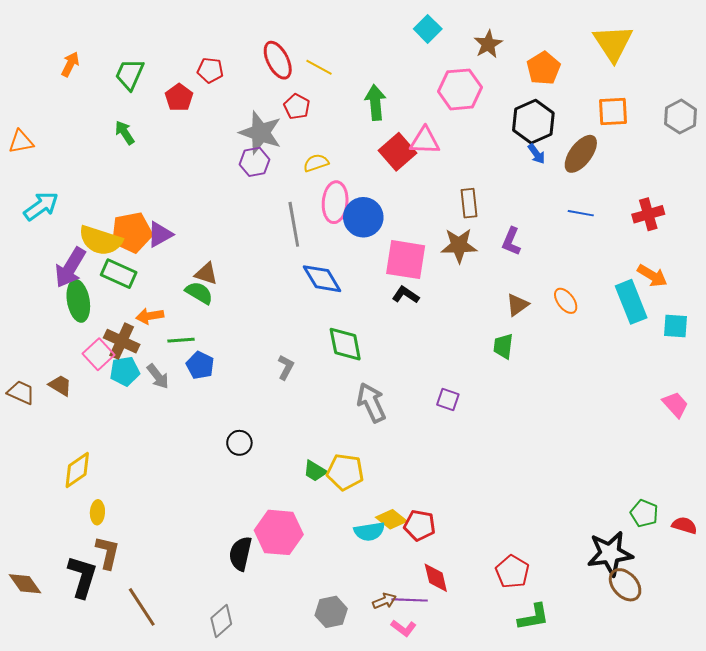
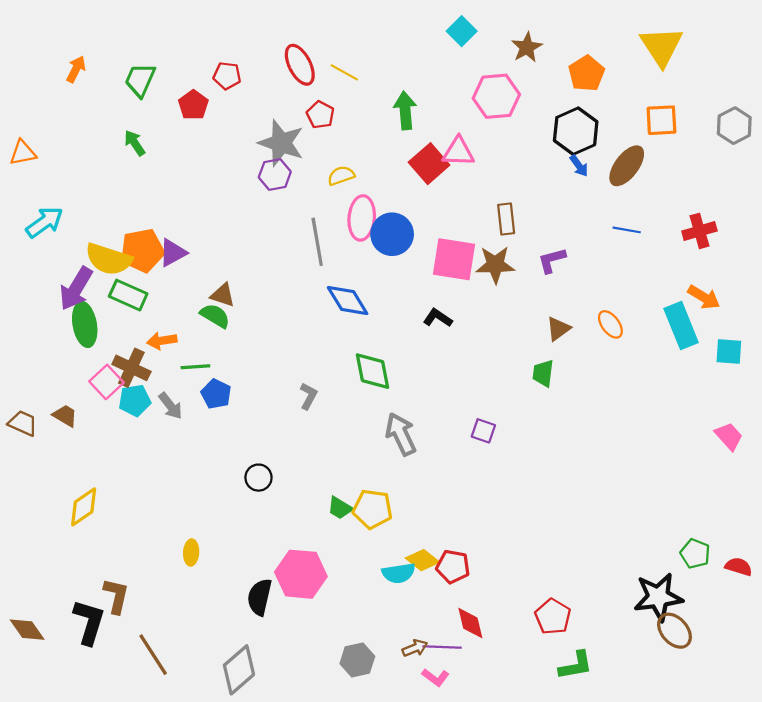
purple L-shape: (511, 241) -> (552, 260), turned 52
pink square: (406, 260) -> (454, 259), moved
yellow ellipse: (97, 512) -> (191, 552), moved
gray diamond: (221, 621) -> (239, 670), size x1.4

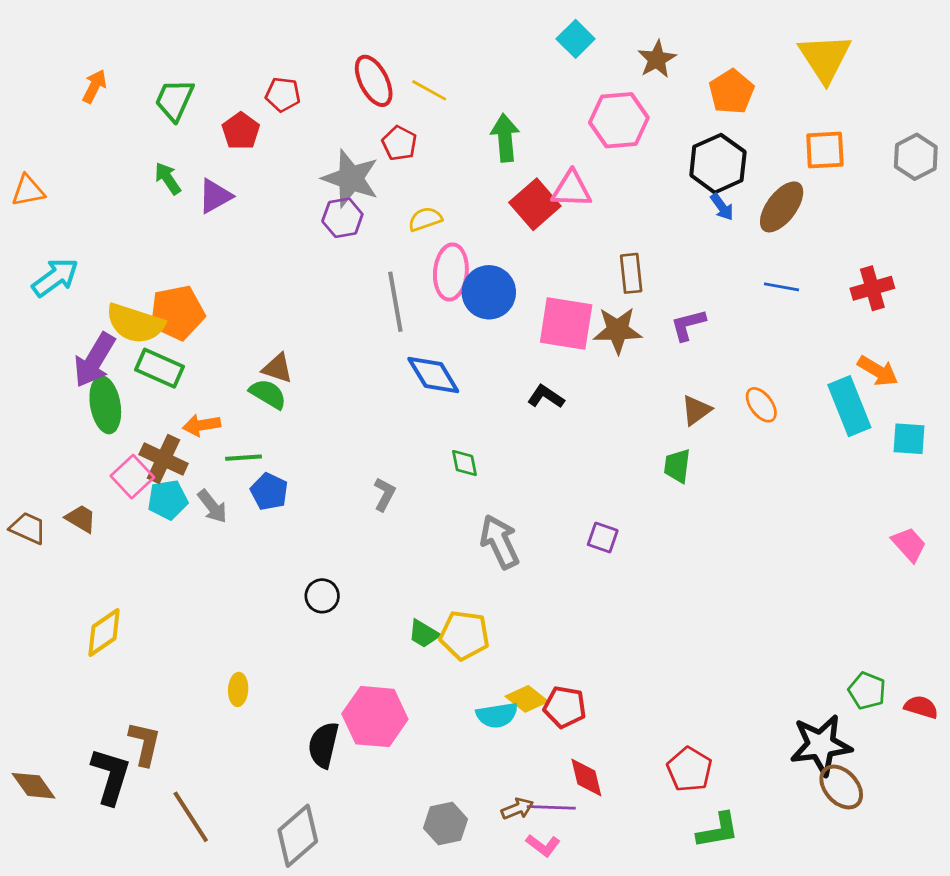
purple triangle: (173, 253) -> (215, 196), moved
green diamond: (373, 371) -> (464, 463), size x0.6

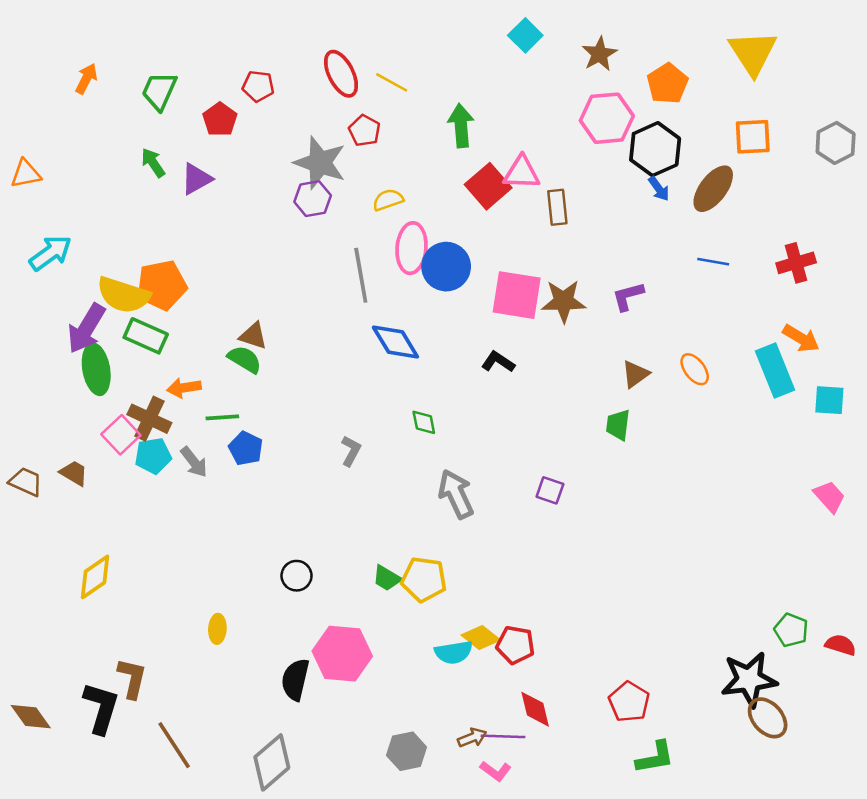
pink hexagon: (619, 120) -> (607, 118), moved
brown rectangle: (631, 273) -> (557, 207), moved
black circle: (322, 596) -> (297, 576), moved

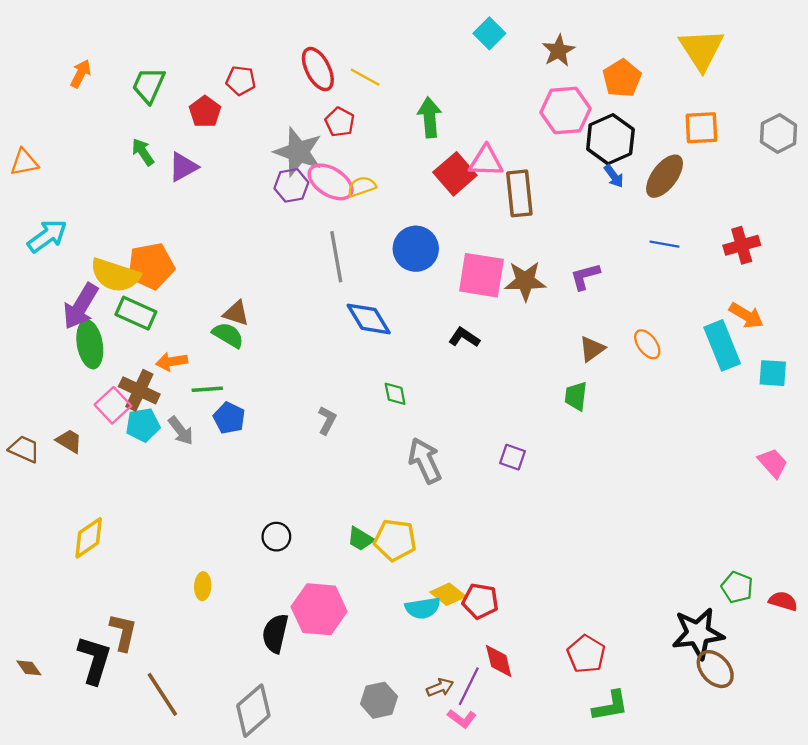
brown rectangle: (557, 207) -> (519, 193), size x1.4
pink ellipse: (412, 248) -> (331, 182), moved, turned -63
brown diamond: (31, 717) -> (29, 668), size x0.7
purple line: (503, 736) -> (469, 686), turned -66

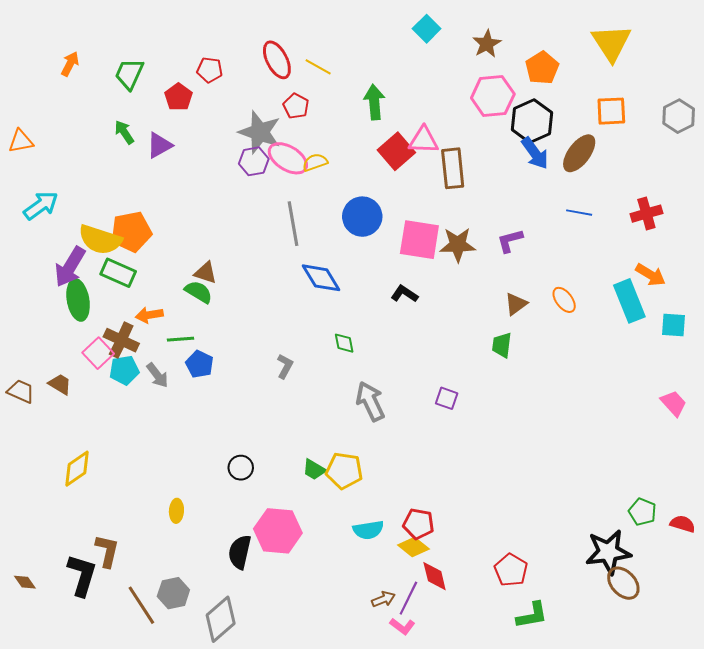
blue arrow: (614, 176) -> (535, 153), size x1.6
yellow diamond: (448, 594) -> (413, 547), moved
gray hexagon: (379, 700) -> (173, 593), moved

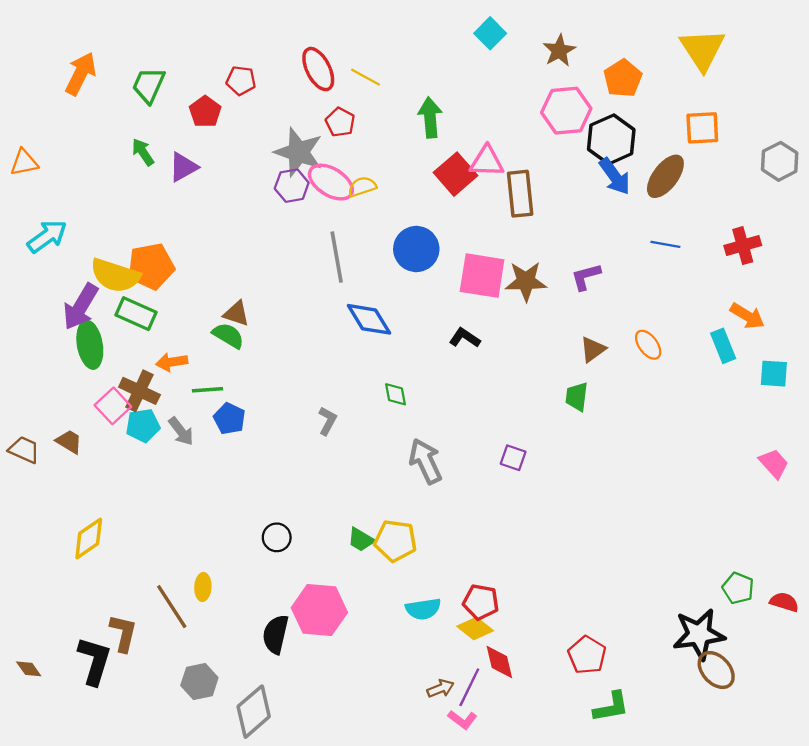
orange arrow: (70, 64) -> (81, 74), size x1.5
gray hexagon: (679, 116) -> (780, 161), moved
cyan rectangle: (629, 301) -> (723, 346), size x0.7
brown line: (141, 605) -> (172, 607), moved

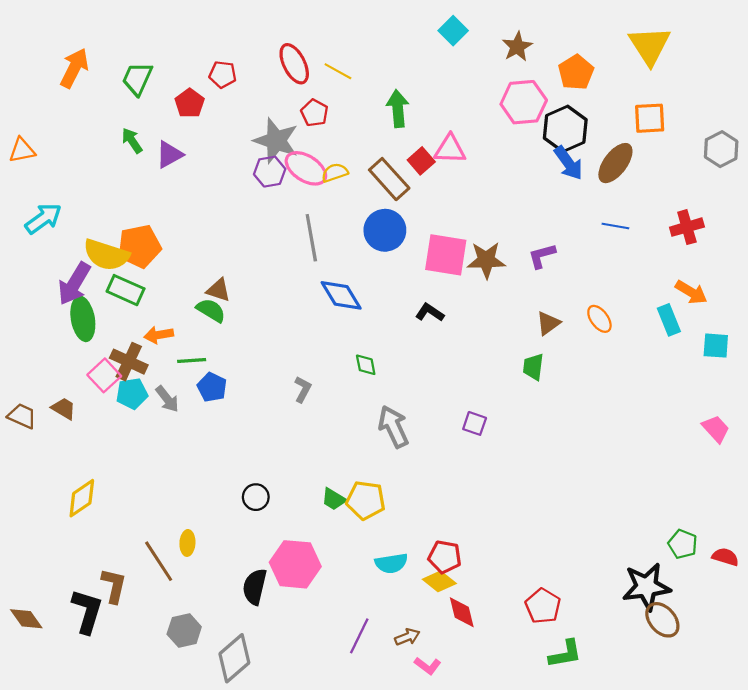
red square: (455, 174) -> (421, 161), size x0.7
brown rectangle: (520, 194) -> (389, 179), moved, turned -36
brown diamond: (29, 669) -> (26, 619), size x1.4
purple line: (469, 687) -> (359, 636), moved

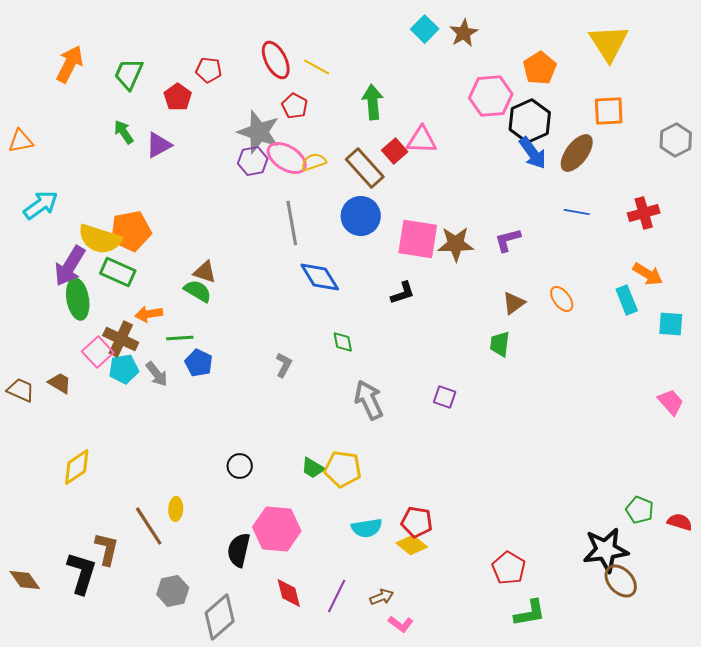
brown star: (517, 47) -> (464, 33), moved
black L-shape: (430, 312) -> (403, 293), turned 128
red diamond: (462, 612) -> (289, 593), moved

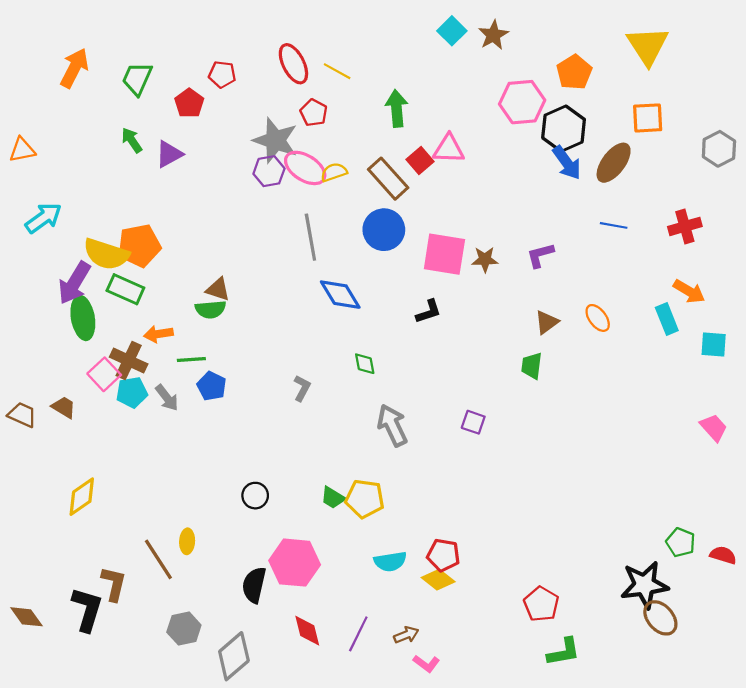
brown star: (456, 244) -> (485, 259), size x0.7
green semicircle: (198, 291) -> (210, 309), turned 144

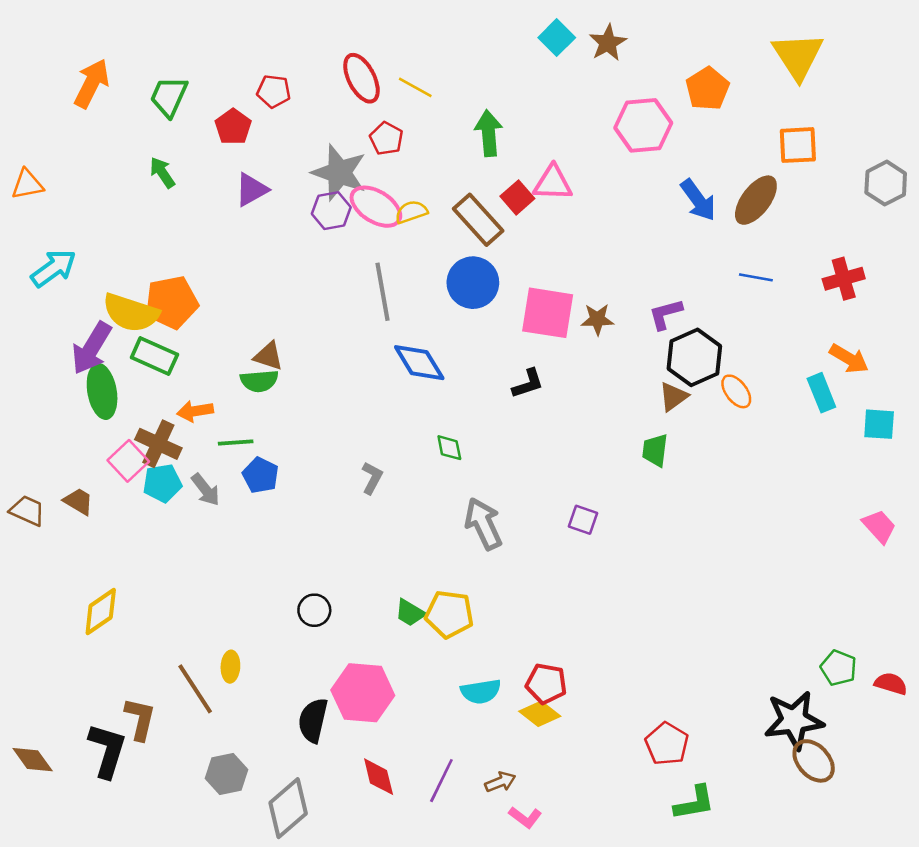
black hexagon: (564, 129) -> (694, 357), moved
purple triangle: (169, 154) -> (251, 190), moved

